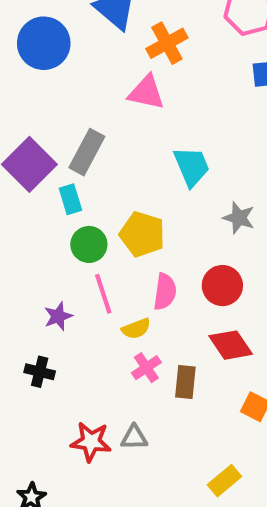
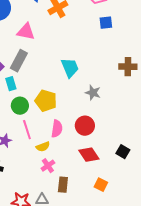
pink triangle: (146, 93) -> (26, 32), moved
brown rectangle: (185, 382) -> (63, 185), moved

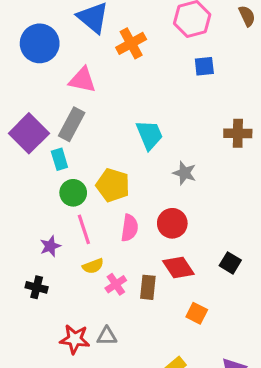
yellow semicircle: (43, 147) -> (93, 266), moved
brown rectangle: (63, 185) -> (148, 287), moved

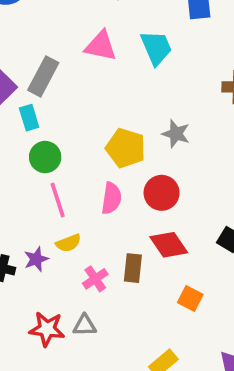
pink triangle: (82, 80) -> (101, 46), moved
cyan trapezoid: (149, 135) -> (156, 48), moved
yellow pentagon: (113, 185) -> (126, 148), moved
purple star: (50, 246) -> (36, 259), moved
pink cross: (116, 284) -> (95, 279), moved

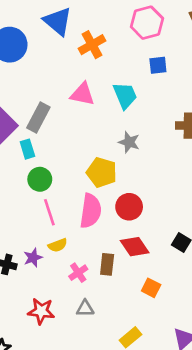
gray star: (176, 134) -> (129, 142), moved
pink semicircle: (111, 198) -> (91, 211), size x1.4
gray triangle: (85, 325) -> (85, 308), moved

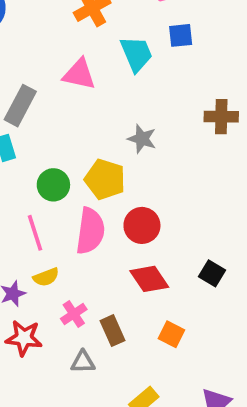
cyan trapezoid: (125, 95) -> (136, 54), moved
green circle: (40, 179) -> (53, 185), moved
brown rectangle: (107, 264) -> (112, 331), moved, turned -30
red star: (41, 311) -> (24, 338), moved

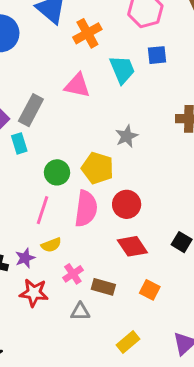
gray star: (142, 139) -> (127, 136), turned 30
pink line: (35, 233) -> (43, 210), turned 36
brown rectangle: (112, 331) -> (103, 287), turned -50

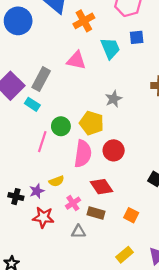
cyan rectangle: (19, 143) -> (32, 104), turned -40
pink line: (43, 210) -> (42, 142), moved
red diamond: (132, 246) -> (101, 187), moved
yellow rectangle: (128, 342) -> (125, 255), moved

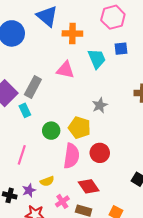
orange cross: (84, 21) -> (72, 33), turned 30
cyan rectangle: (32, 104) -> (25, 110), turned 32
pink line: (42, 142) -> (22, 155), moved

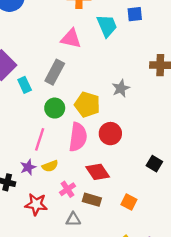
gray rectangle: (33, 87) -> (55, 72), moved
gray star: (100, 105) -> (121, 88), moved
pink line: (22, 155) -> (40, 139), moved
purple star: (29, 190) -> (28, 167), moved

